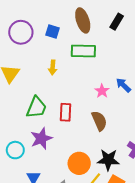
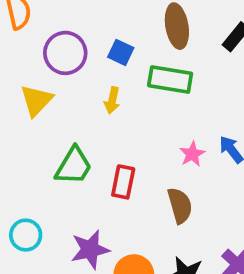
purple circle: (21, 32) -> (65, 53), moved
blue square: (52, 32) -> (121, 52), moved
purple star: (41, 138) -> (90, 250), moved

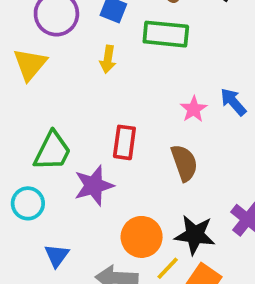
green trapezoid: (74, 166) -> (52, 151), moved
purple star: (90, 250) -> (94, 186), moved

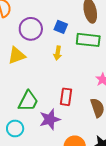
yellow triangle: (30, 64) -> (17, 55), turned 30

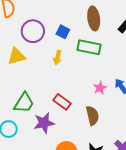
red rectangle: (66, 97) -> (62, 102), turned -66

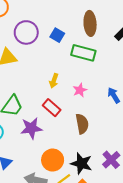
yellow arrow: (57, 58) -> (54, 81), moved
pink star: (100, 88) -> (80, 90), moved

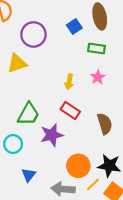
blue square: (57, 35) -> (74, 27), moved, turned 32
green rectangle: (83, 53) -> (97, 49), size x0.7
pink star: (80, 90) -> (98, 77), moved

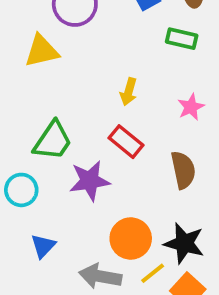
pink star: (98, 77) -> (191, 107), moved

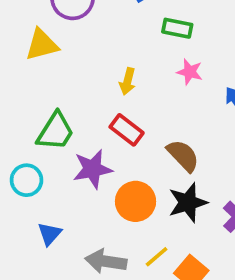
pink star: (191, 107) -> (190, 72), moved, turned -30
brown semicircle: (183, 170) -> (183, 156), turned -30
orange circle: (131, 238) -> (136, 201), moved
black star: (184, 243) -> (188, 203), moved, turned -30

